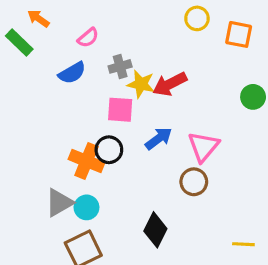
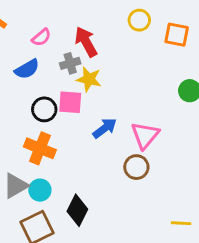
red arrow: (170, 84) -> (86, 42), moved, turned 88
black circle: (109, 150) -> (44, 109), moved
black diamond: (155, 230) -> (77, 210), moved

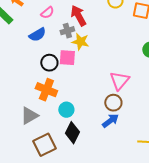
blue arrow: (105, 128) -> (110, 121), moved
cyan circle: (40, 190) -> (66, 110), moved

